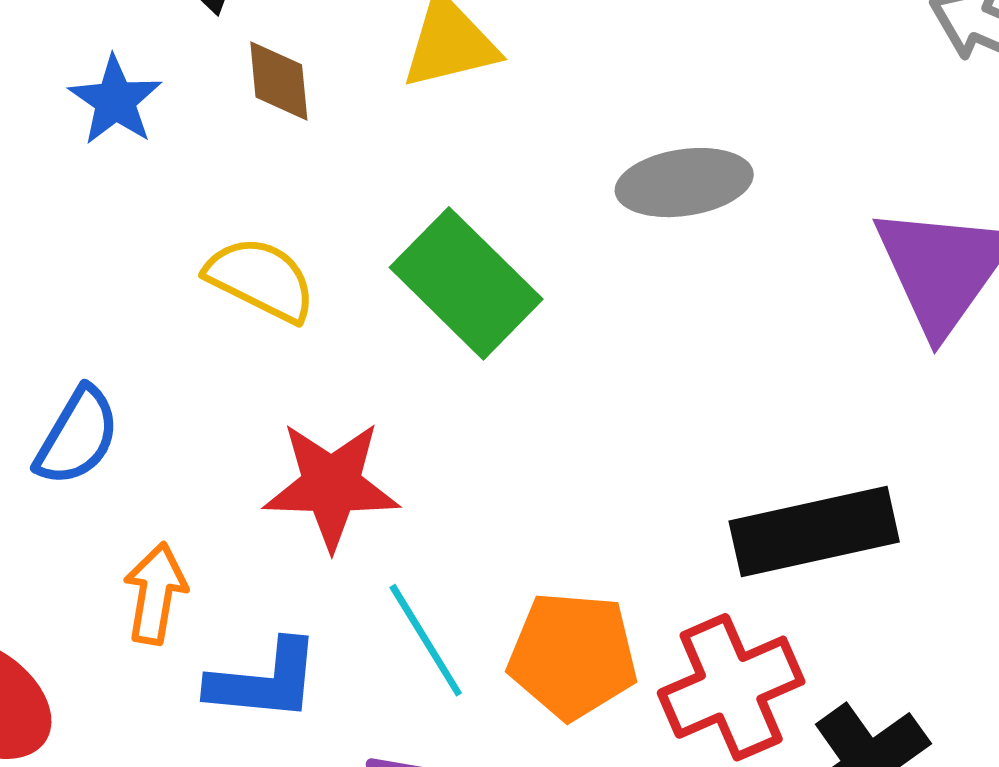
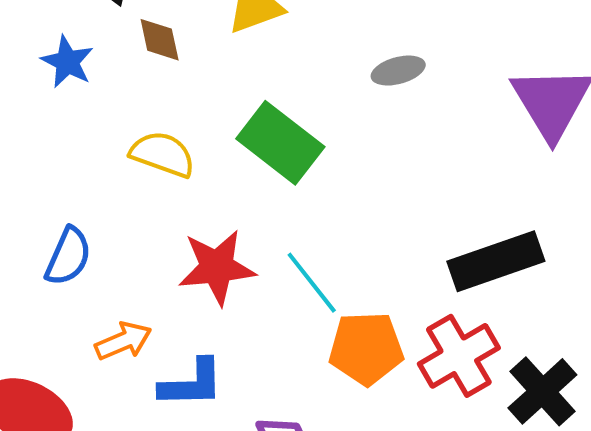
gray ellipse: (684, 183) -> (398, 71), size x0.7
orange arrow: (155, 593) -> (123, 341), turned 64
cyan line: (426, 640) -> (312, 283), moved

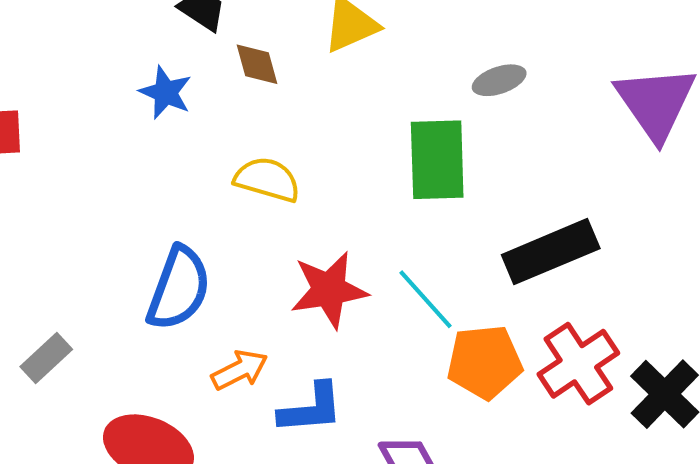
green rectangle: (280, 143) -> (437, 160), moved, turned 54
blue semicircle: (68, 256) -> (179, 288), size x1.4
black rectangle: (496, 261) -> (551, 252), moved

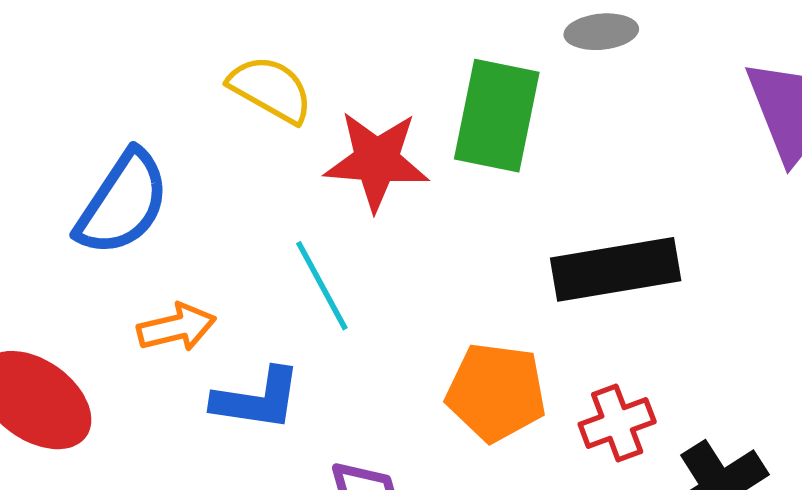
red star: (329, 290) -> (377, 161), moved
cyan line: (426, 299) -> (322, 286), moved
red cross: (578, 364) -> (617, 423), size x0.7

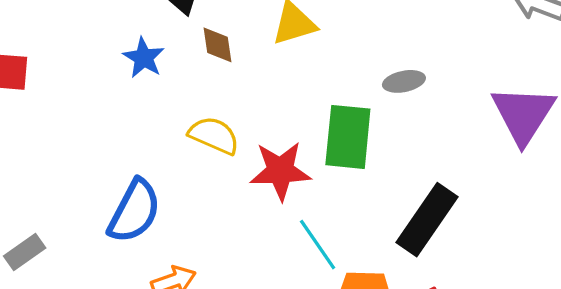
black rectangle: (616, 269) -> (427, 220), turned -40
cyan line: (322, 286) -> (318, 245), moved

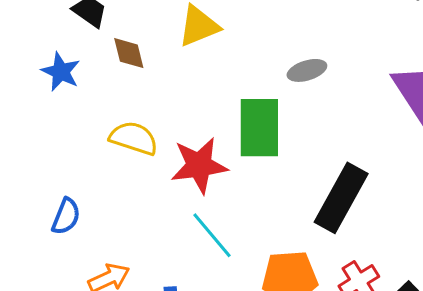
blue semicircle: (134, 211) -> (66, 216), size x0.6
cyan line: (318, 245) -> (212, 235), moved

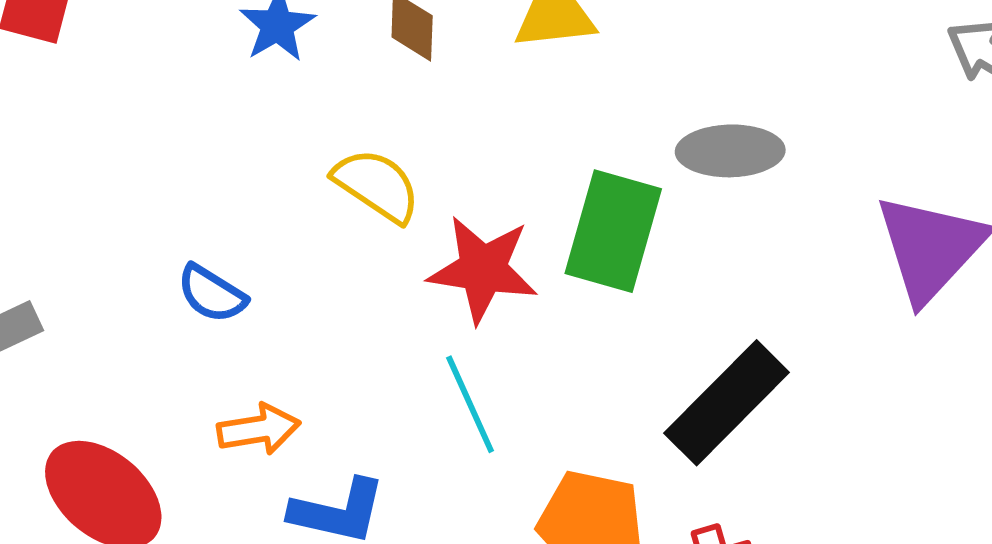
gray ellipse: (307, 70) -> (730, 151), size x1.4
blue semicircle: (66, 216) -> (212, 294), turned 84

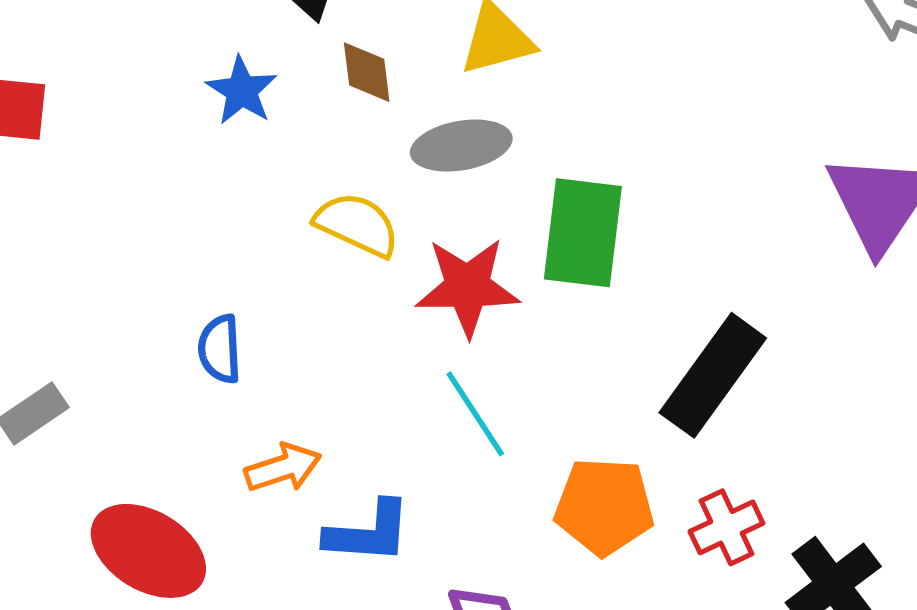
gray ellipse: (730, 151) -> (461, 146), moved
blue semicircle: (212, 294) -> (220, 349), turned 64

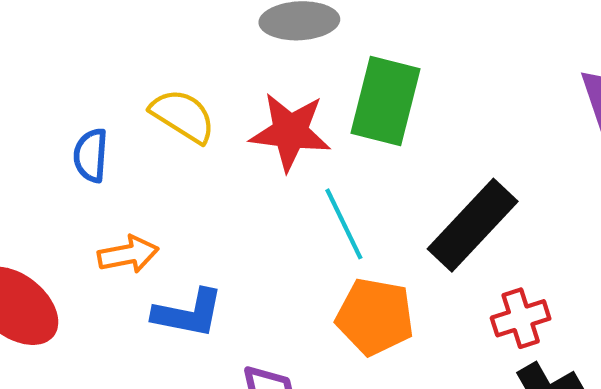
yellow semicircle: (357, 225) -> (183, 116), moved
cyan line: (475, 414) -> (344, 224), moved
red cross: (726, 527) -> (521, 318), moved

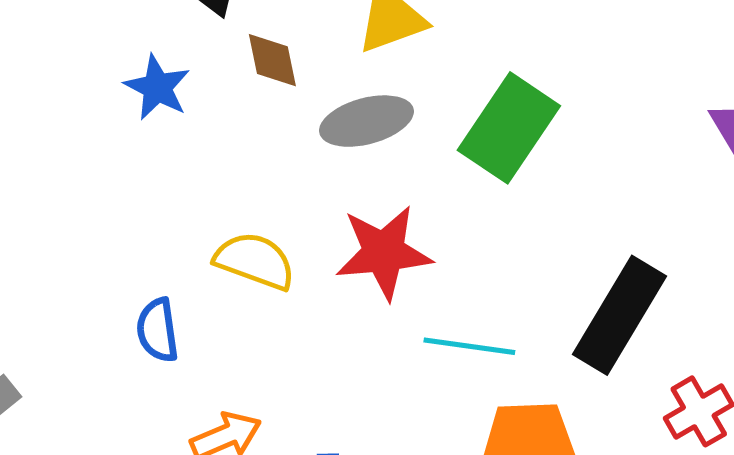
green rectangle: (386, 101) -> (509, 128), moved, turned 32
cyan line: (344, 224) -> (469, 346), turned -44

